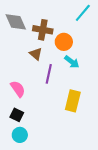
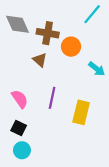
cyan arrow: (72, 62) -> (97, 69), moved
purple line: (49, 74) -> (52, 98), moved

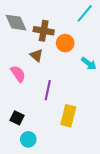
pink semicircle: (20, 99) -> (18, 74), moved
yellow rectangle: (81, 112) -> (68, 116), moved
cyan circle: (22, 150) -> (28, 139), moved

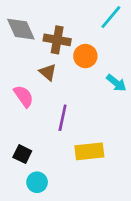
yellow rectangle: (68, 116) -> (89, 151), turned 70

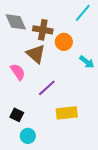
brown triangle: (48, 72) -> (36, 54), size x1.5
purple line: (63, 118) -> (47, 88), turned 36

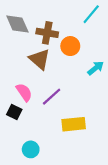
cyan arrow: (87, 62) -> (96, 68), turned -77
pink semicircle: (18, 72) -> (24, 92), moved
black square: (17, 115) -> (14, 112), moved

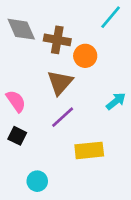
brown triangle: (39, 59) -> (60, 82), moved, turned 30
cyan arrow: (96, 68) -> (116, 101), moved
pink semicircle: (24, 92) -> (16, 101), moved

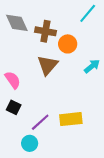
cyan arrow: (116, 101) -> (92, 66), moved
purple line: (63, 117) -> (40, 122), moved

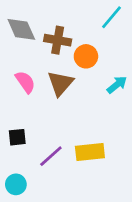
pink semicircle: (13, 80) -> (25, 82), moved
black square: (14, 107) -> (17, 137), turned -32
cyan circle: (30, 143) -> (16, 184), moved

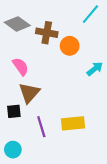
gray diamond: (21, 29) -> (17, 24), turned -30
brown triangle: (60, 83) -> (29, 93), moved
purple line: (51, 156) -> (41, 127), turned -65

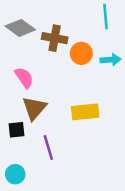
cyan line: (90, 14) -> (105, 16), turned -45
cyan arrow: (95, 69) -> (111, 60), moved, turned 35
yellow rectangle: (73, 123) -> (85, 112), moved

